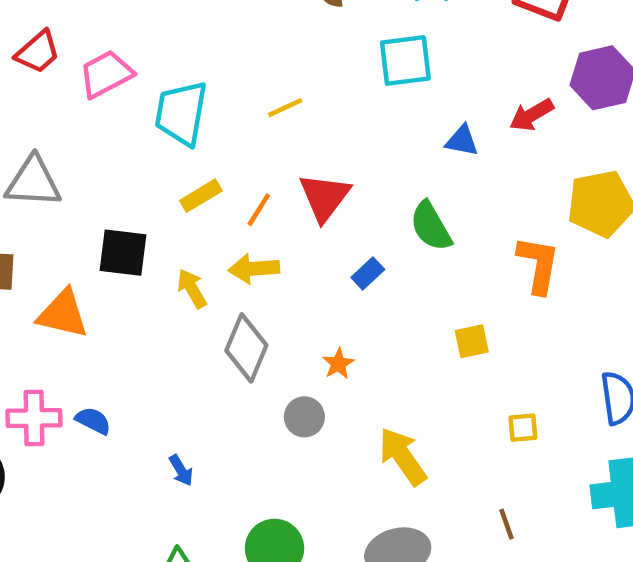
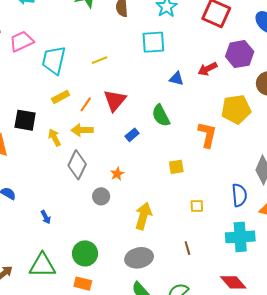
yellow arrow: (403, 456) -> (143, 216), turned 48

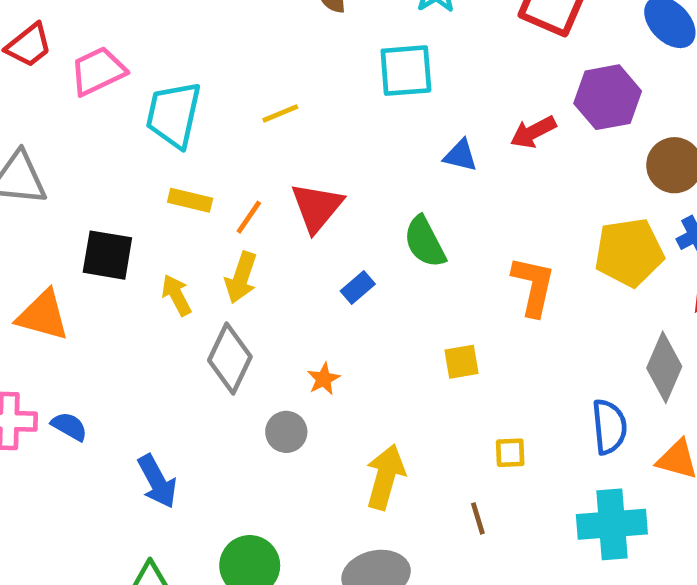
yellow rectangle: (61, 97) -> (190, 200), turned 42
yellow pentagon: (236, 109) -> (629, 252), moved
yellow arrow: (82, 130) -> (241, 277), turned -70
blue arrow: (46, 217) -> (157, 481), size x1.6
brown line: (187, 248) -> (478, 518), moved

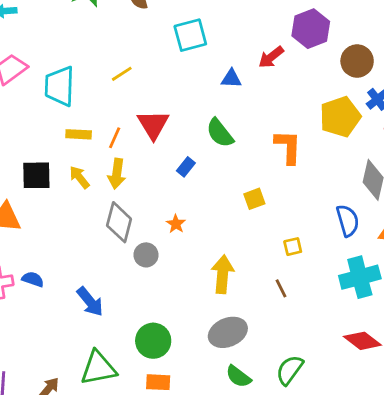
yellow arrow: (177, 295) -> (79, 177), moved
gray circle: (286, 432) -> (146, 255), moved

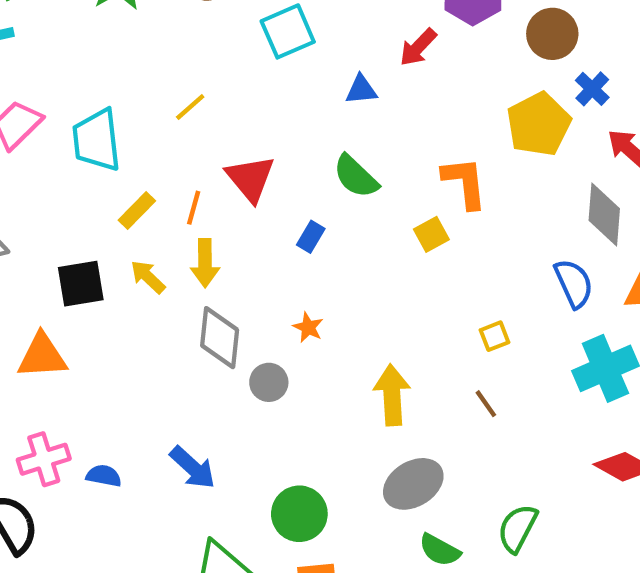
yellow rectangle: (79, 134) -> (137, 210), turned -40
yellow square: (254, 199) -> (431, 234), moved
blue semicircle: (33, 279) -> (104, 476), moved

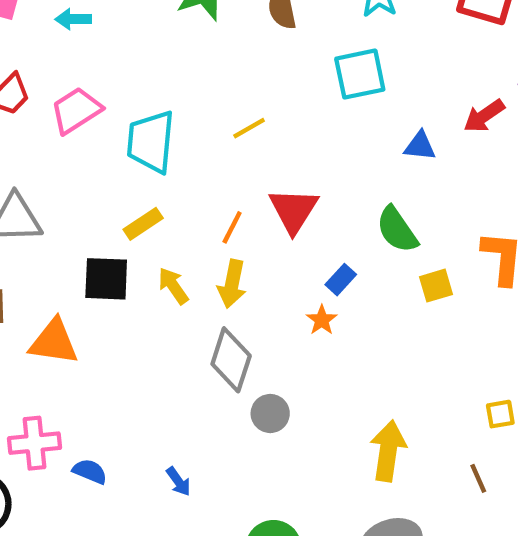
yellow rectangle: (137, 210) -> (143, 224), moved
yellow square: (431, 234) -> (436, 286), moved
orange star: (308, 327) -> (322, 320), moved
blue arrow: (193, 468) -> (178, 481), size x0.6

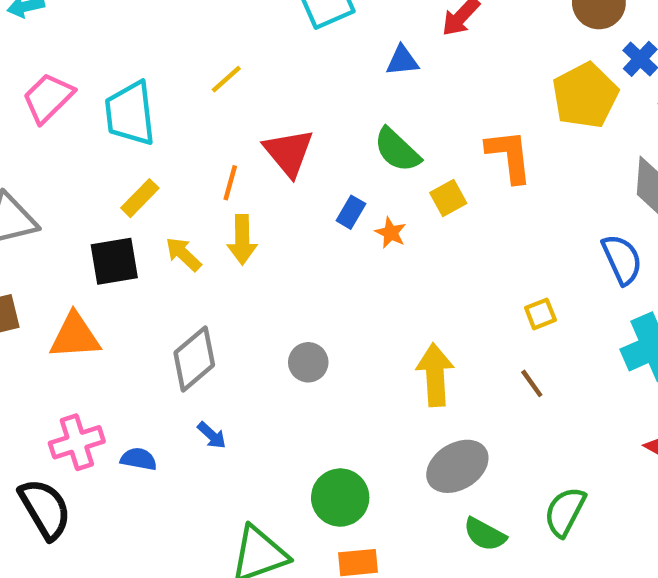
orange star: (322, 320) -> (391, 233), moved
gray diamond: (231, 360) -> (194, 359), moved, turned 44
blue arrow: (178, 481) -> (212, 435), moved

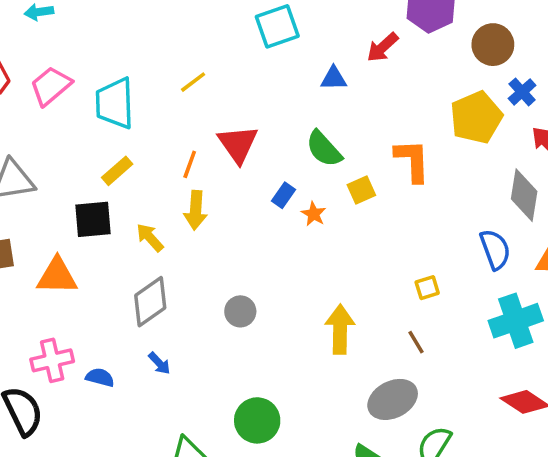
yellow arrow: (183, 254) -> (150, 237), moved
gray ellipse: (457, 466) -> (393, 399), moved

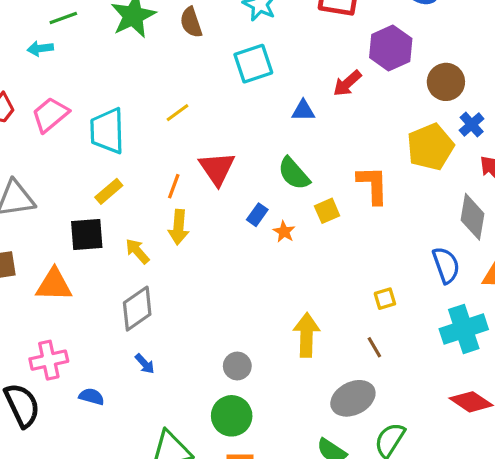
gray circle: (240, 311) -> (237, 366), moved
blue semicircle: (100, 377) -> (92, 397), moved

